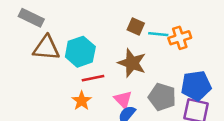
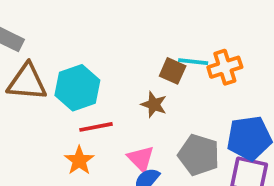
brown square: (136, 27) -> (173, 71), moved
brown star: (132, 63) -> (154, 105), size x0.6

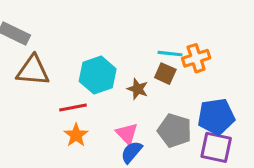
brown square: (173, 71) -> (165, 74), moved
cyan hexagon: (77, 88) -> (98, 75), moved
red line: (96, 127) -> (73, 107), moved

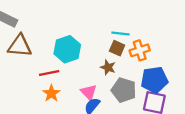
orange cross: (196, 58) -> (140, 50), moved
brown star: (138, 89) -> (108, 67), moved

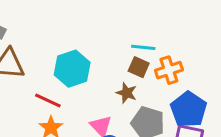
red line: (49, 73) -> (48, 100), turned 36
blue pentagon: (154, 80) -> (189, 109), turned -30

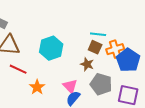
red line: (48, 100) -> (18, 69), moved
blue pentagon: (189, 109) -> (128, 60), moved

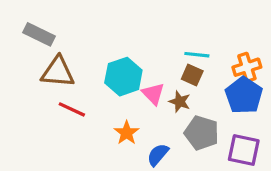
orange cross: (115, 49) -> (247, 67), moved
pink triangle: (70, 86) -> (153, 94), moved
orange star: (37, 87) -> (127, 133), moved

